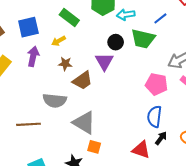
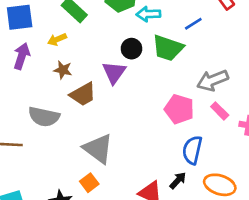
blue semicircle: (154, 117) -> (192, 150), moved
gray triangle: (84, 123) -> (98, 149), moved
orange square: (94, 147) -> (89, 183), turned 32

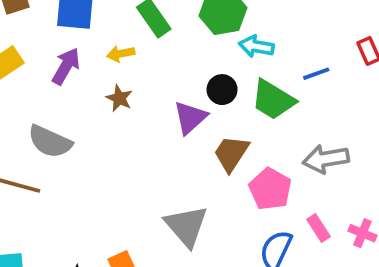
brown trapezoid: (83, 94) -> (231, 153), moved, turned 140
pink rectangle: (220, 111) -> (319, 228), moved
gray semicircle: (44, 117) -> (50, 142), moved
gray triangle: (98, 149) -> (186, 226), moved

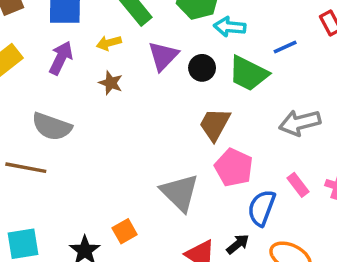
purple triangle: (190, 118) -> (163, 56), moved
pink pentagon: (270, 189) -> (234, 167), moved

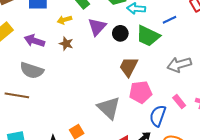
purple arrow: (61, 58) -> (34, 41), moved, turned -96
pink pentagon: (234, 167) -> (141, 92), turned -30

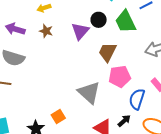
purple triangle: (97, 27) -> (80, 31), moved
green trapezoid: (148, 36) -> (125, 22), turned 40

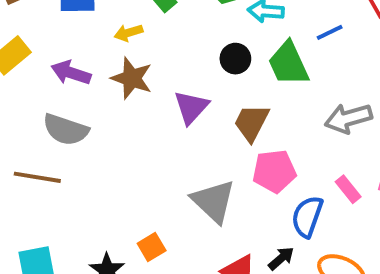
brown star: (46, 31) -> (132, 78), size x1.5
purple triangle: (80, 31) -> (191, 107), moved

